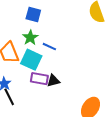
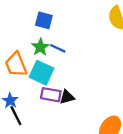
blue line: (49, 47) -> (58, 48), moved

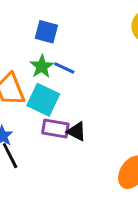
black triangle: (67, 97) -> (77, 131), turned 42

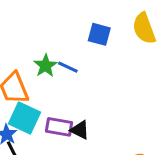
blue square: (46, 32) -> (99, 34), moved
cyan square: (43, 100) -> (25, 118), moved

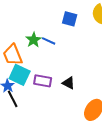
black triangle: (80, 130) -> (69, 83), moved

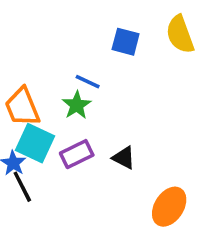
green star: (34, 40) -> (77, 105), moved
purple rectangle: (43, 81) -> (77, 154), turned -36

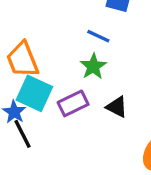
blue line: (88, 82) -> (98, 36), moved
green star: (77, 105) -> (93, 66), moved

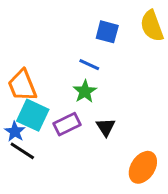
black triangle: (117, 107) -> (106, 127), turned 30
black line: (23, 134) -> (22, 151), turned -30

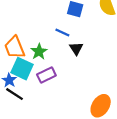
green star: (85, 91) -> (39, 52), moved
black triangle: (106, 127) -> (76, 48), moved

